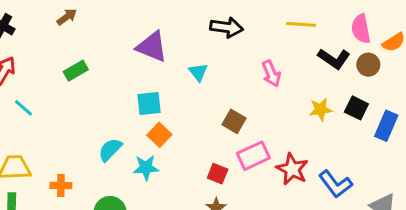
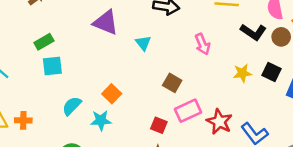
cyan square: (149, 103) -> (52, 66), moved
orange cross: (61, 186) -> (23, 120), moved

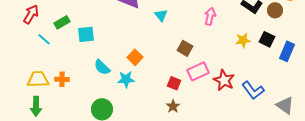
green rectangle: (44, 42) -> (62, 22), moved
pink arrow: (202, 44) -> (210, 16), turned -144
cyan semicircle: (72, 106) -> (102, 67), turned -90

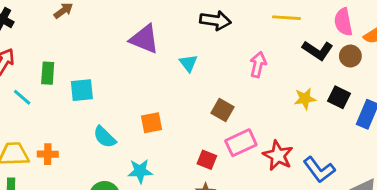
green rectangle: (62, 22) -> (48, 73), turned -56
orange square: (135, 57) -> (151, 123), turned 35
cyan star: (126, 79) -> (140, 171), moved

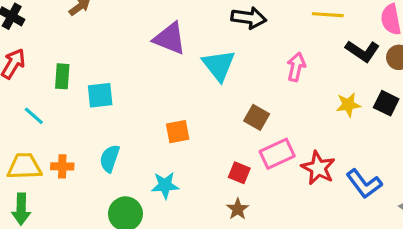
cyan triangle: (188, 63) -> (219, 65), size x1.6
cyan line: (22, 97) -> (34, 116), moved
cyan semicircle: (105, 137) -> (110, 158), moved, turned 65

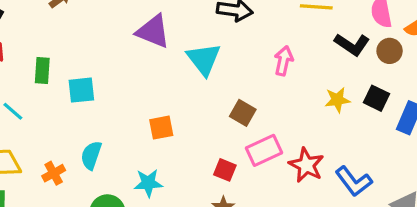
orange cross: (62, 166) -> (54, 173), moved, turned -30

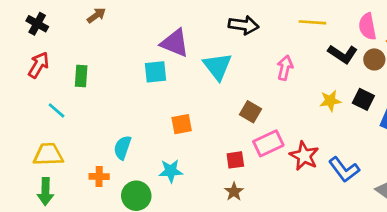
cyan square: (81, 90) -> (156, 72), moved
red square: (225, 170) -> (235, 160), turned -30
orange cross: (54, 173) -> (99, 176), moved, turned 30

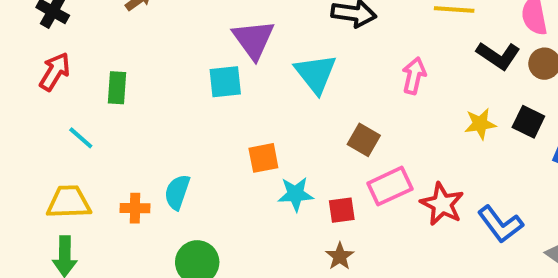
purple triangle: (175, 43) -> (253, 40), turned 32
cyan star: (171, 171) -> (296, 194), moved
orange cross: (99, 176) -> (135, 208), moved

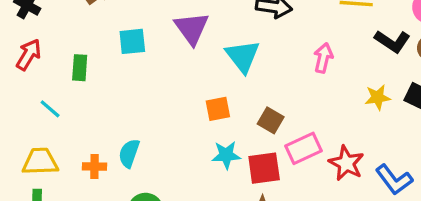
cyan square: (225, 82) -> (132, 41), moved
brown square: (364, 140) -> (271, 120), moved
orange square: (263, 158) -> (218, 109), moved
red square: (342, 210) -> (264, 168), size x1.5

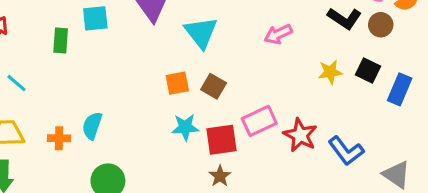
pink arrow: (323, 58) -> (278, 34), turned -128
green rectangle: (80, 68) -> (61, 40), moved
brown square: (271, 120) -> (214, 86), moved

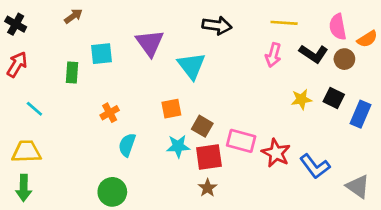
pink arrow: (278, 34) -> (273, 55), moved, turned -50
brown square: (214, 86) -> (202, 126), moved
pink rectangle: (259, 121) -> (241, 141), turned 40
cyan semicircle: (92, 126) -> (127, 145), moved
orange cross: (59, 138) -> (110, 113), moved, turned -30

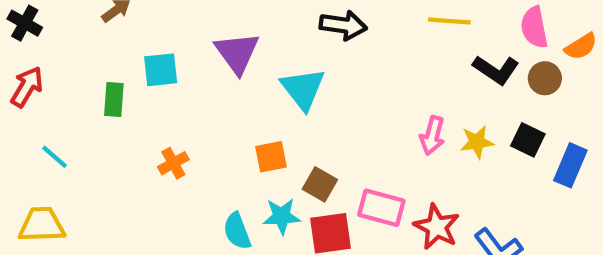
pink arrow: (273, 55) -> (432, 136), moved
cyan semicircle: (127, 145) -> (237, 231), moved, turned -40

